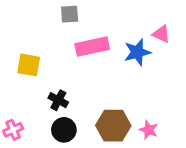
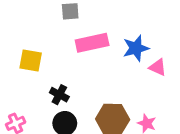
pink triangle: (161, 34) -> (158, 67), moved

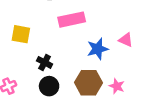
blue star: (136, 48) -> (98, 49), moved

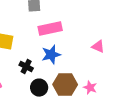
blue star: (98, 49) -> (51, 55), moved
black circle: (49, 86) -> (39, 88), moved

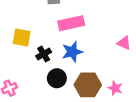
black cross: (26, 67) -> (44, 54), moved, turned 32
black circle: (39, 88) -> (57, 78), moved

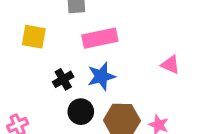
yellow square: (22, 37) -> (34, 37), moved

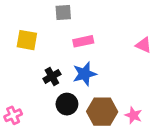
pink rectangle: (100, 38) -> (83, 41), size x0.7
pink triangle: (170, 65) -> (144, 45), moved

